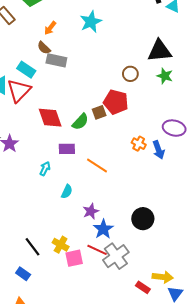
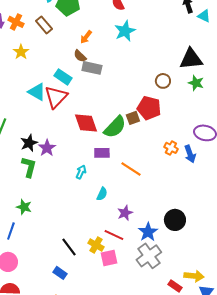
green semicircle: (80, 122) -> (115, 127), size x1.4
blue star: (103, 229) -> (148, 232), moved
red line: (97, 250) -> (114, 235), moved

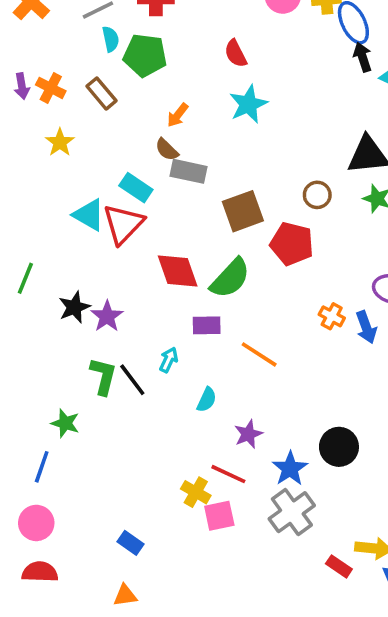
brown square: (133, 118) -> (243, 211), moved, size x1.6
green L-shape: (29, 167) -> (103, 376), moved
black line: (69, 247) -> (132, 380), moved

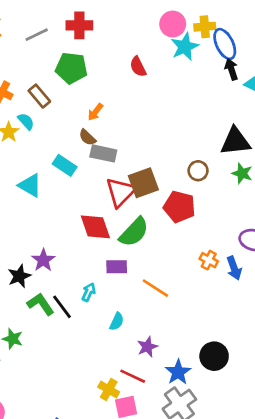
cyan semicircle: (111, 39) -> (26, 121), moved, turned -30
cyan star: (248, 104) -> (185, 47), moved
red triangle: (123, 224) -> (121, 192), moved
black star: (74, 307) -> (19, 276), moved
green L-shape: (103, 376) -> (41, 304), turned -48

